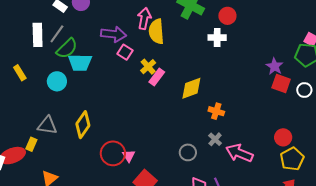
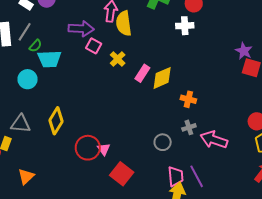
green semicircle: (67, 48) -> (35, 46), size x0.6
pink rectangle: (157, 77) -> (142, 73), moved
gray cross: (215, 139) -> (189, 127), turned 32

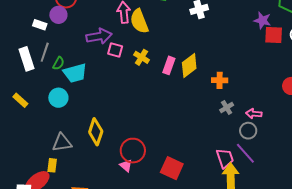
pink arrow: (214, 140) -> (254, 114), size x0.6
gray circle: (163, 142) -> (248, 131), moved
pink triangle: (104, 149) -> (126, 166), moved

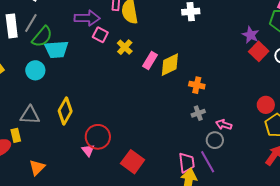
red square: (274, 35) -> (259, 51), turned 30
green semicircle: (58, 63) -> (42, 37), size x1.6
yellow rectangle: (52, 165) -> (16, 135), turned -32

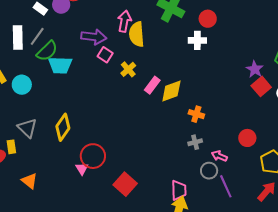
cyan circle: (35, 70) -> (22, 85), moved
red circle: (266, 105) -> (247, 138), moved
gray triangle: (30, 115) -> (27, 128), turned 35
purple line: (208, 162) -> (226, 186), moved
orange triangle: (37, 168) -> (29, 181), turned -42

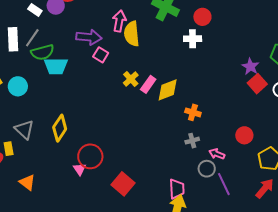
green semicircle: (47, 51) -> (42, 52), turned 30
yellow cross: (128, 69) -> (131, 79), moved

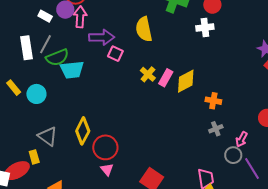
pink arrow: (119, 21) -> (80, 17), moved
pink arrow: (217, 154) -> (242, 139), turned -77
red circle: (90, 156) -> (105, 147), moved

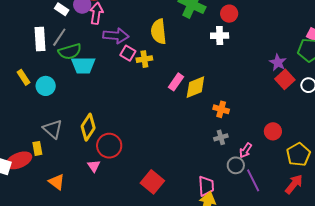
yellow cross: (148, 74) -> (144, 59), moved, turned 35
pink triangle: (107, 169) -> (94, 166), moved

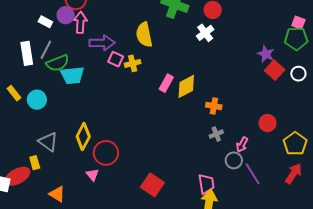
white cross: (220, 36) -> (205, 33), turned -30

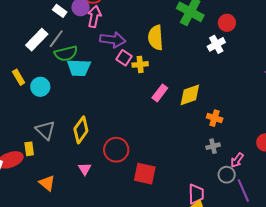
white rectangle: (27, 53) -> (37, 40), turned 45
pink rectangle: (166, 83) -> (160, 93), moved
red circle: (106, 153) -> (116, 150), moved
red square: (152, 185) -> (145, 174), moved, turned -30

